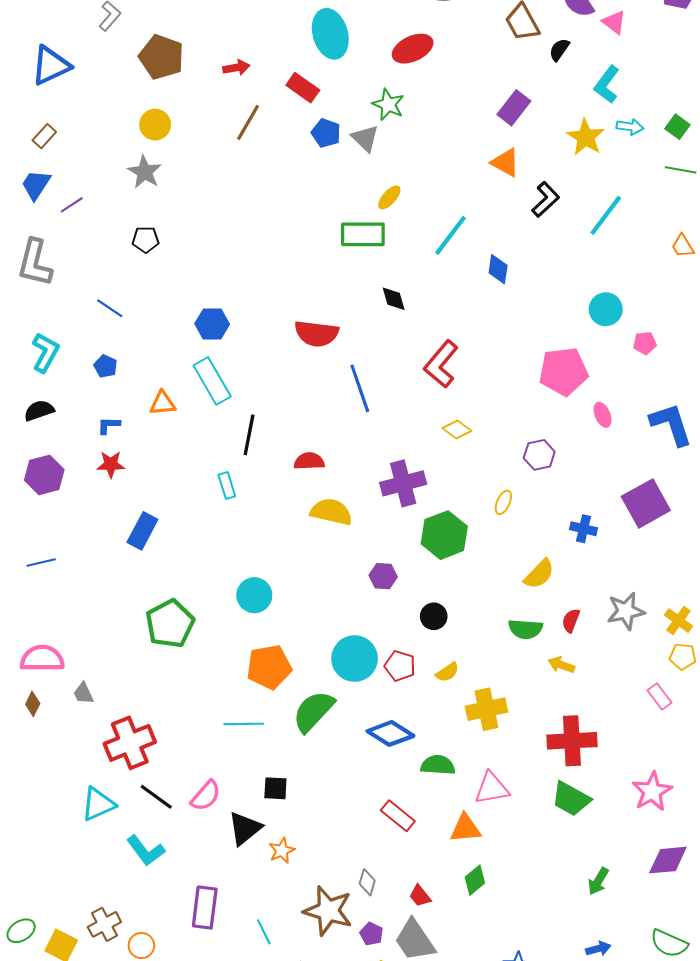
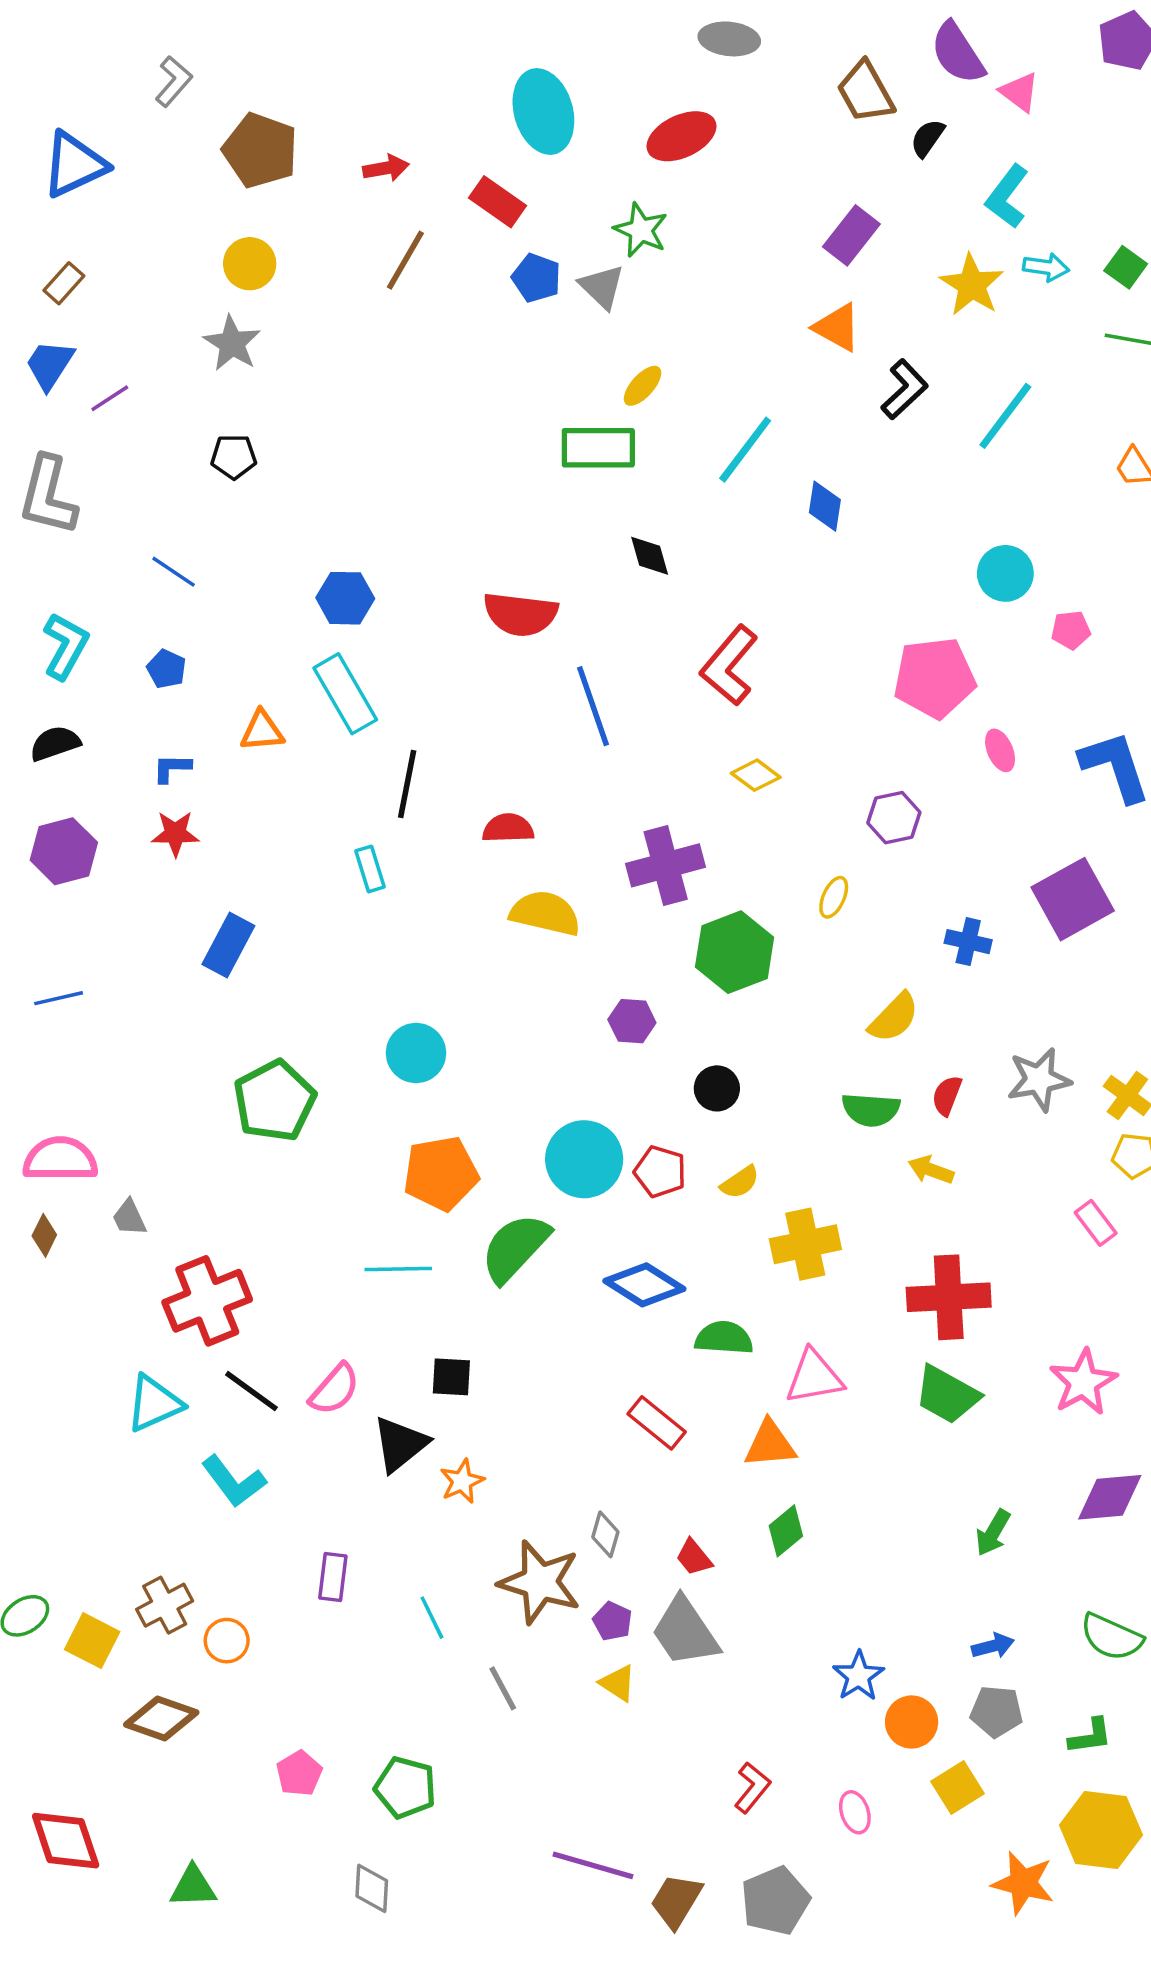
purple rectangle: (205, 908) -> (333, 1577), size x0.7

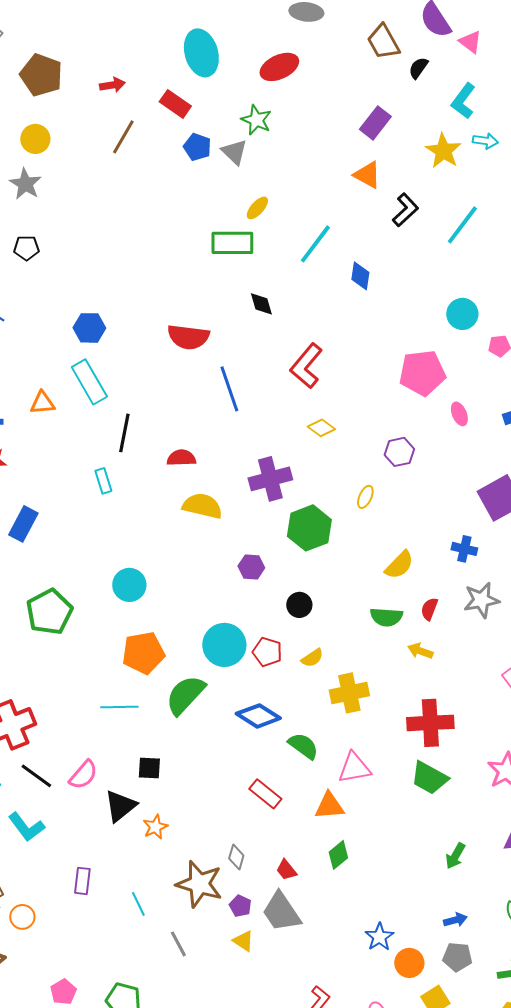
blue cross: (968, 942) -> (464, 549), moved
green semicircle: (724, 1338) -> (303, 746), turned 32

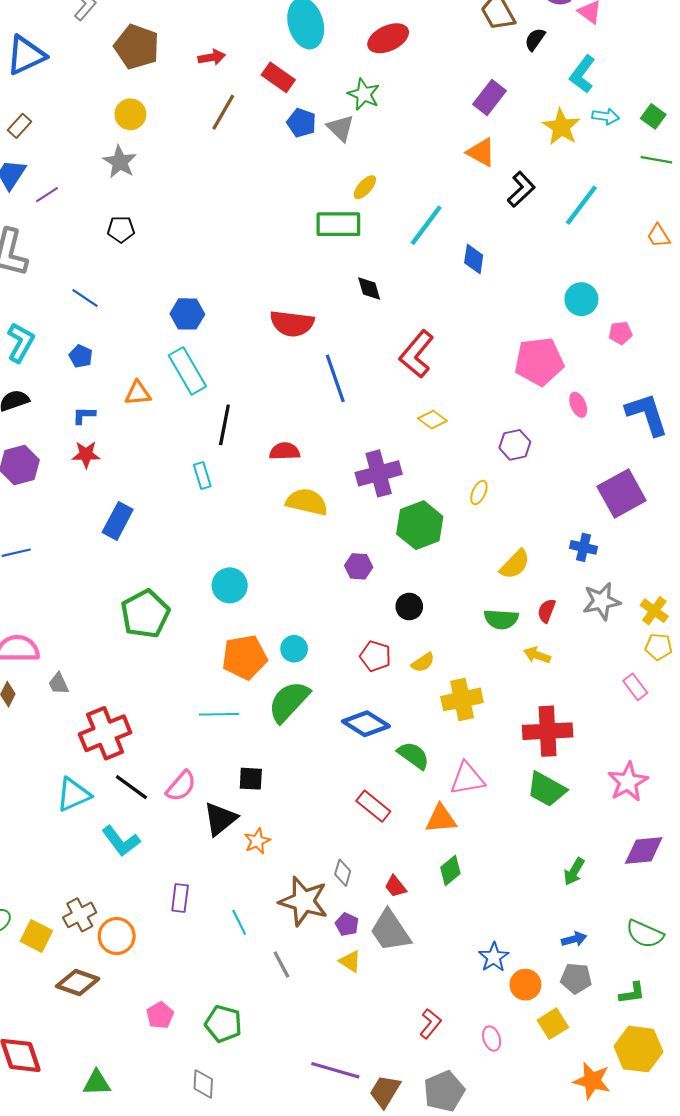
cyan circle: (224, 645) -> (294, 649), moved, size x0.6
orange circle: (22, 917) -> (117, 936), size x1.4

